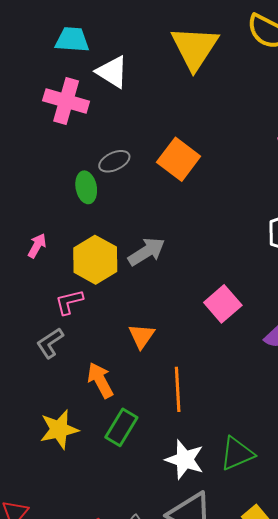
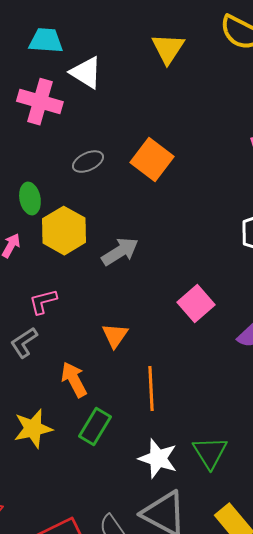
yellow triangle: (195, 48) -> (168, 49), size x0.7
green ellipse: (86, 187) -> (30, 199), moved
yellow hexagon: (95, 260) -> (64, 231), moved
green triangle: (237, 454) -> (210, 453), turned -39

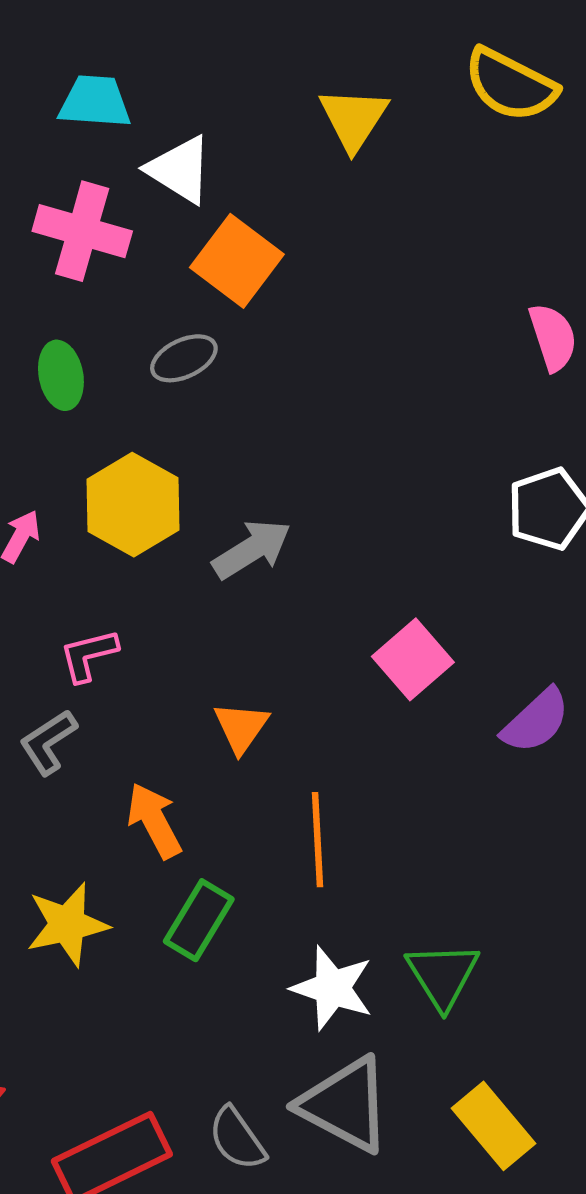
orange square: (152, 160) -> (237, 261), moved
green ellipse: (30, 199) -> (61, 375), moved

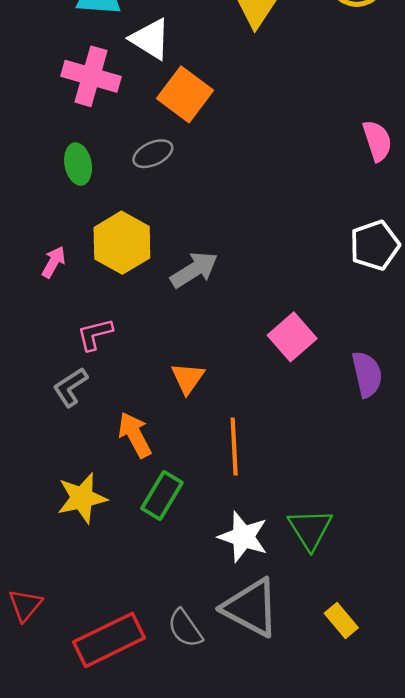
purple semicircle: (536, 721) -> (367, 374), turned -60
yellow rectangle: (493, 1126) -> (341, 621), size x0.7

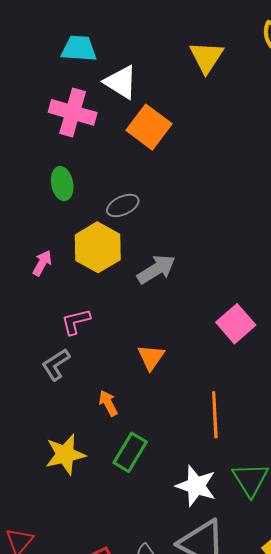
gray ellipse: (153, 154) -> (123, 206), moved
orange arrow: (135, 435) -> (108, 403), size x0.7
orange line: (234, 446) -> (215, 415), moved

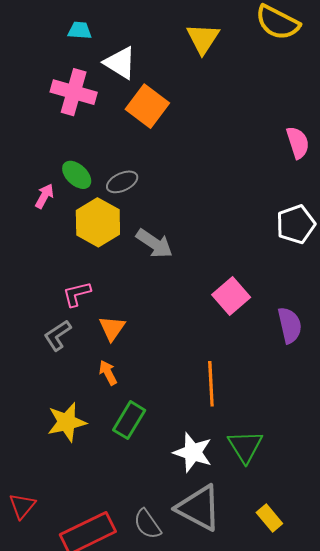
cyan trapezoid: (79, 49) -> (80, 31), size x0.7
green ellipse: (62, 184) -> (77, 175), moved, turned -36
pink arrow: (42, 263) -> (44, 196), moved
gray arrow: (156, 269) -> (154, 243), turned 66
orange triangle: (151, 357) -> (112, 328), moved

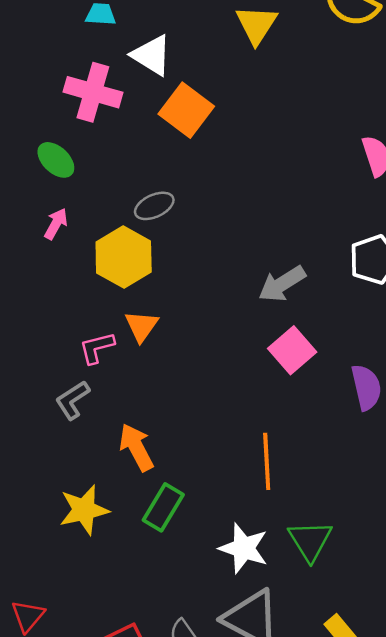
green ellipse: (77, 175) -> (56, 160), moved
gray arrow: (154, 243) -> (282, 284), moved, turned 114
orange triangle: (112, 328) -> (141, 326), moved
orange arrow: (108, 373) -> (136, 447), size x1.5

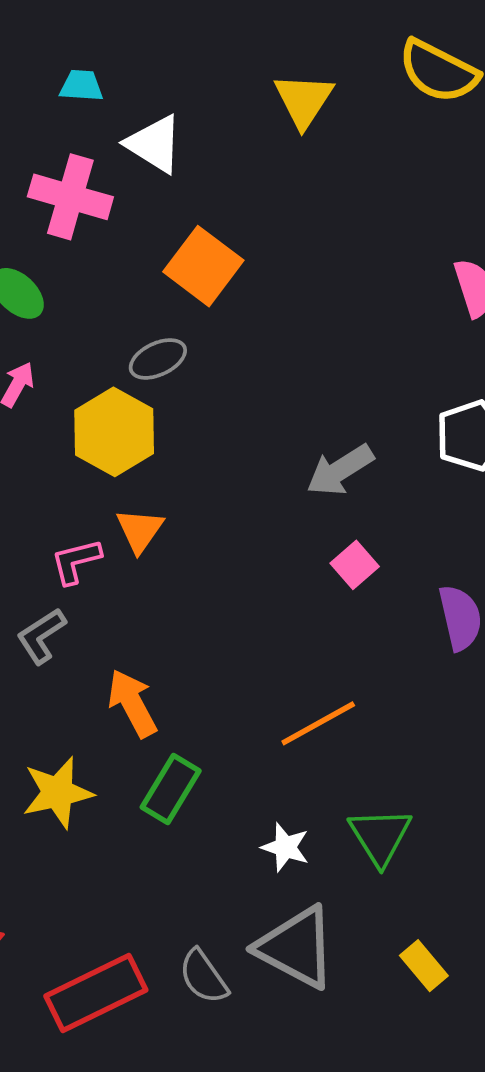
orange square: (186, 110) -> (203, 266), moved
pink square: (292, 350) -> (355, 565), size x0.7
orange line: (267, 461) -> (318, 723), turned 64
white star: (244, 548) -> (285, 847), size x0.7

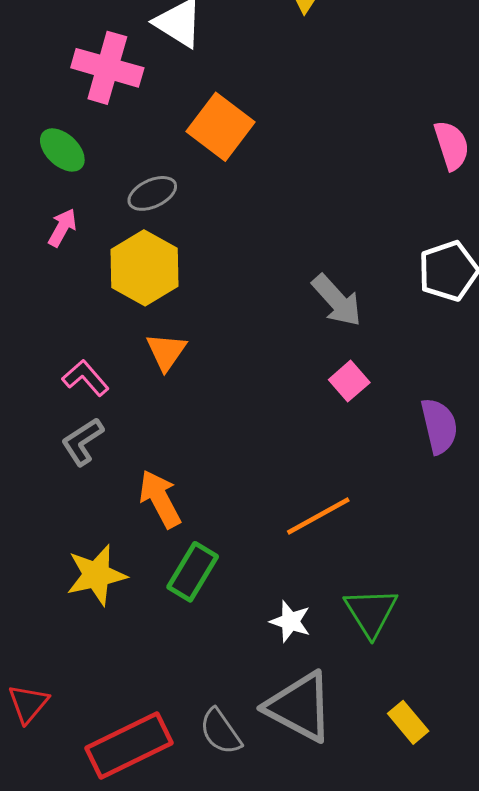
gray ellipse: (158, 359) -> (152, 193), moved
gray arrow: (340, 470) -> (337, 300), turned -100
pink L-shape: (76, 561) -> (86, 378), moved, turned 63

